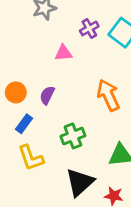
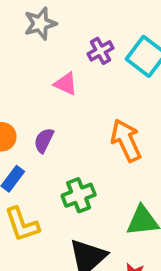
pink triangle: (63, 53) -> (66, 84), turned 30

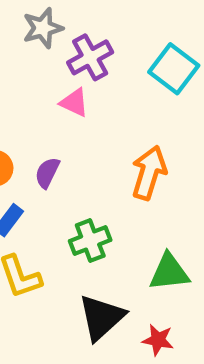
purple cross: (100, 51) -> (90, 57), moved, size x1.4
orange arrow: (126, 140) -> (149, 173), turned 42

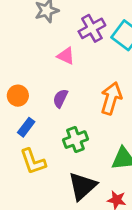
purple cross: (90, 57) -> (92, 28), moved
purple semicircle: (47, 173) -> (60, 98), moved

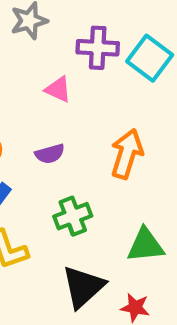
purple cross: (92, 28) -> (98, 48), turned 32
purple semicircle: (60, 98) -> (50, 154), turned -132

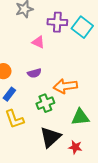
orange arrow: (127, 154) -> (65, 86), moved, turned -115

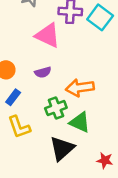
pink triangle: (38, 42) -> (48, 35), size x1.6
green triangle: (80, 117) -> (80, 122), moved, turned 30
red star: (75, 147) -> (105, 160), moved

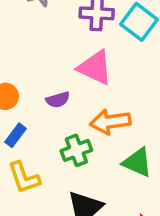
pink triangle: (48, 35) -> (95, 68), moved
green triangle: (80, 122) -> (137, 162), moved

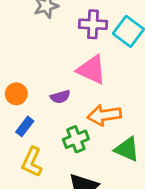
yellow L-shape: (24, 178) -> (32, 162), turned 44

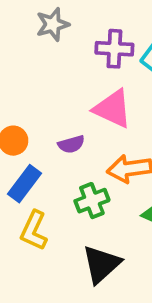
blue rectangle: (25, 126) -> (24, 184), size x1.4

